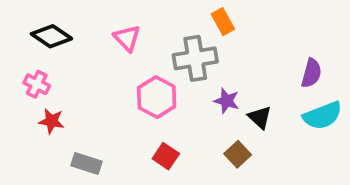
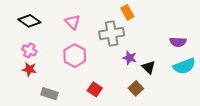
purple semicircle: (311, 73) -> (178, 42), turned 77
pink cross: (37, 84) -> (29, 50), moved
pink hexagon: (157, 97) -> (75, 56), moved

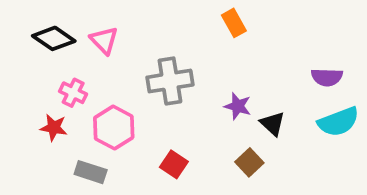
pink triangle: (73, 22) -> (104, 40), moved
gray cross: (112, 33) -> (170, 81), moved
pink cross: (29, 50) -> (73, 93), moved
pink hexagon: (75, 56) -> (114, 128), moved

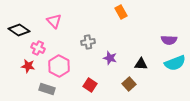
black diamond: (54, 38) -> (19, 30), moved
gray cross: (170, 81) -> (88, 42), size x0.6
purple star: (238, 106) -> (110, 58), moved
black triangle: (273, 124) -> (141, 64), turned -40

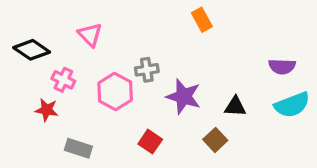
purple star: (110, 58) -> (184, 97), size x1.5
pink hexagon: (59, 66) -> (115, 92), moved

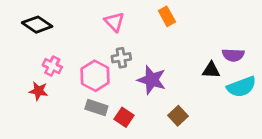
pink triangle: (90, 35) -> (114, 22), moved
black diamond: (32, 50) -> (37, 25), moved
black triangle: (235, 107) -> (211, 70), moved
gray rectangle: (78, 148) -> (96, 107), moved

